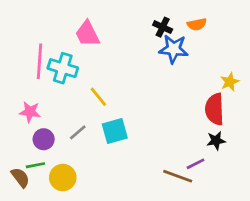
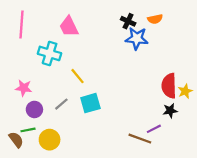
pink line: (40, 61) -> (22, 24), moved
yellow star: (230, 82) -> (185, 91), moved

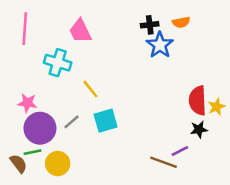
black cross: (128, 21) -> (150, 25), turned -32
blue star: (137, 38) -> (160, 45), turned 30
purple circle: (34, 109) -> (40, 128), size x1.6

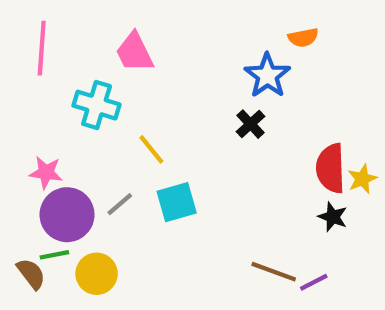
black cross: (150, 25) -> (250, 124), moved, turned -36
black star: (199, 129) -> (333, 217), turned 30
purple line: (180, 151) -> (314, 282), moved

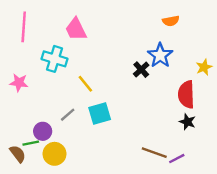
blue star: (267, 76) -> (160, 55), moved
pink star: (46, 173) -> (19, 83), moved
yellow star: (362, 179) -> (204, 67), moved
purple circle: (67, 215) -> (43, 131), moved, size x0.6

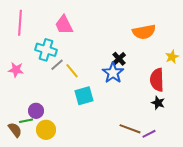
orange semicircle: (171, 21) -> (144, 32), moved, size x1.6
blue star: (160, 55) -> (113, 73), moved
gray line: (68, 115) -> (57, 65), moved

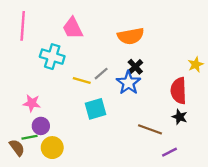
orange semicircle: (144, 32) -> (131, 36), moved
gray line: (57, 65) -> (101, 74), moved
pink star: (16, 70) -> (32, 103), moved
yellow line: (72, 71) -> (82, 80), turned -35
brown line: (130, 129) -> (150, 129), moved

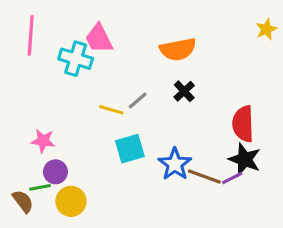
cyan cross: (52, 57) -> (76, 59), moved
yellow star: (196, 65) -> (266, 29), moved
blue star: (128, 83) -> (175, 164), moved
black star: (180, 117) -> (245, 159), size x1.5
purple line: (169, 152) -> (232, 178), moved

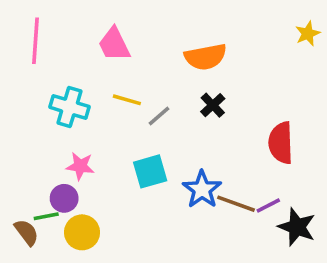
cyan cross: (76, 59) -> (69, 107), moved
yellow line: (111, 110) -> (127, 100), moved
pink star: (43, 141) -> (80, 166), moved
black star: (245, 159) -> (297, 227), moved

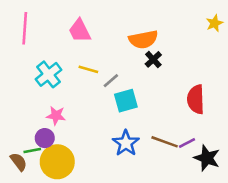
black cross: (213, 105) -> (153, 59), moved
cyan cross: (69, 107) -> (48, 74), turned 35
cyan square: (150, 171) -> (126, 101), moved
blue star: (202, 189) -> (126, 143), moved
yellow circle: (82, 232) -> (57, 162), size x1.4

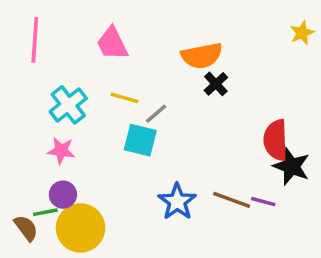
cyan square: (126, 101) -> (140, 140), moved, turned 30
pink star: (56, 116) -> (61, 151), moved
purple line: (187, 143) -> (263, 202), turned 42
black star: (207, 158) -> (291, 166), moved

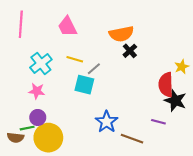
yellow star: (302, 33) -> (182, 67), moved
brown line: (232, 200) -> (132, 139), moved
brown semicircle: (26, 228) -> (16, 138), turned 133

